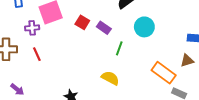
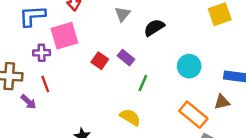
red square: (82, 22) -> (100, 61), moved
cyan circle: (144, 27) -> (189, 66), moved
purple arrow: (17, 89) -> (28, 102), moved

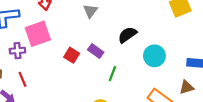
black semicircle: (154, 28) -> (127, 35), moved

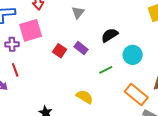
green line: (112, 74) -> (106, 70), moved, turned 40

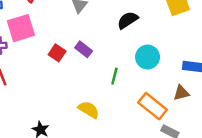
black semicircle: (110, 35) -> (128, 20), moved
green line: (106, 70) -> (114, 76), turned -48

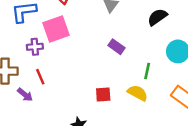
red square: (57, 53) -> (103, 95), moved, turned -35
yellow semicircle: (89, 110) -> (138, 93), moved

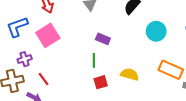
purple cross: (35, 47) -> (25, 59), moved
green line: (147, 71) -> (94, 60), moved

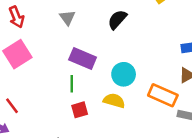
cyan circle: (156, 31) -> (124, 74), moved
purple rectangle: (103, 39) -> (83, 59), size x1.5

